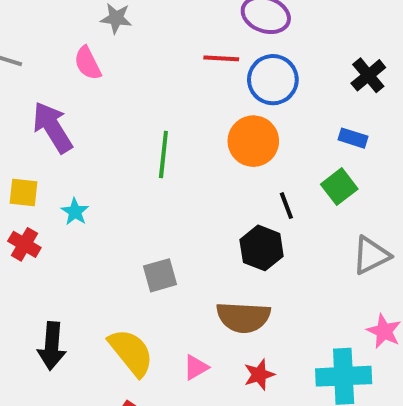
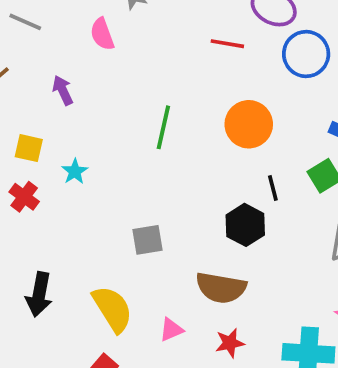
blue circle: (273, 80) -> (306, 54), moved
purple arrow: (53, 127) -> (63, 90), size x0.6

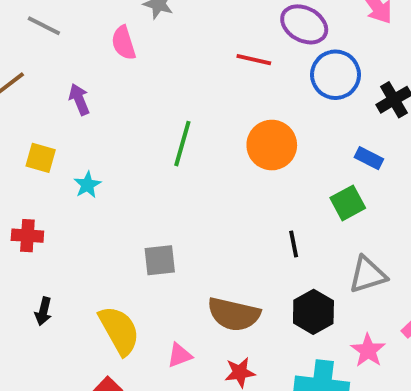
black line: (273, 188) -> (294, 244), moved
red cross: (24, 197) -> (27, 236), moved, turned -36
black hexagon: (245, 225) -> (313, 312), moved
black arrow: (39, 294) -> (43, 311), size x0.6

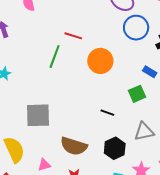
red line: (254, 60) -> (73, 36), moved
black line: (294, 244) -> (107, 113), turned -64
gray square: (160, 260) -> (38, 115), size x1.5

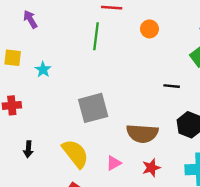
orange circle: (100, 61) -> (149, 29), size x0.6

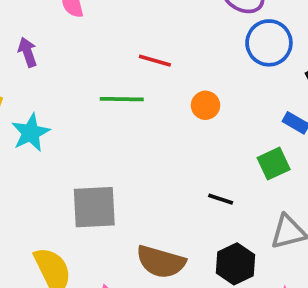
green line: (96, 36) -> (122, 99), turned 72
cyan star: (43, 70) -> (31, 133), size x1.5

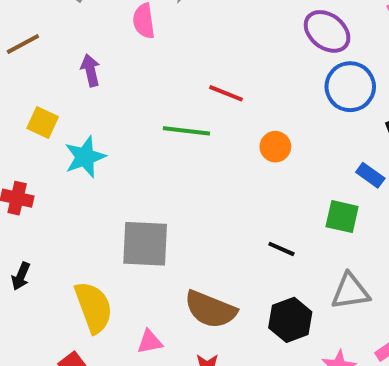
green square: (274, 164) -> (342, 217), turned 32

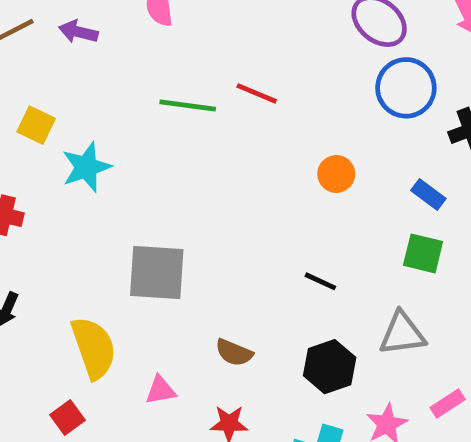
purple arrow: (90, 70) -> (78, 32), moved, turned -64
green line: (186, 131) -> (188, 106), moved
orange circle: (275, 147) -> (336, 174), moved
green square: (342, 217) -> (423, 253), moved
brown semicircle: (210, 309) -> (234, 353), size x0.6

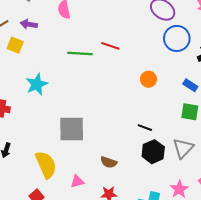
yellow square: (36, 125) -> (15, 45), moved
gray triangle: (402, 334) -> (183, 148), turned -35
black hexagon: (330, 367) -> (153, 152), moved

